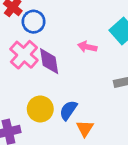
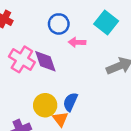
blue circle: (34, 22) -> (59, 24), moved
orange triangle: (85, 128) -> (60, 119), moved

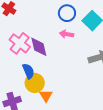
blue circle: (59, 24) -> (67, 13), moved
blue semicircle: (70, 102) -> (28, 71), moved, turned 126

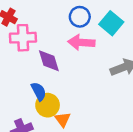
pink arrow: (67, 34) -> (81, 42), size x1.5
pink cross: (20, 43) -> (23, 38), moved, turned -35

